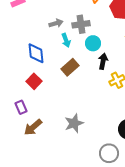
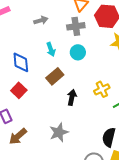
gray arrow: (56, 23) -> (41, 20), moved
gray cross: (81, 24) -> (76, 26), moved
black arrow: (103, 61) -> (72, 97), moved

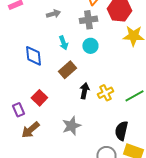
yellow cross: (102, 89) -> (105, 93), moved
red square: (19, 90) -> (39, 98), moved

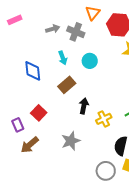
gray cross: (88, 20) -> (76, 32), moved, turned 30
yellow cross: (105, 93) -> (104, 119), moved

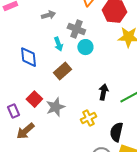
gray cross: (76, 32) -> (76, 29), moved
black arrow: (84, 106) -> (103, 92), moved
yellow cross: (104, 119) -> (88, 118), moved
gray star: (71, 141) -> (55, 107), moved

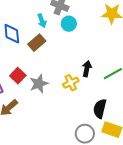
brown rectangle: (62, 71) -> (37, 43), moved
yellow cross: (88, 118) -> (71, 83), moved

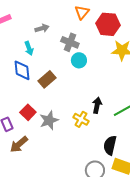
cyan arrow: (42, 21) -> (29, 48), moved
yellow cross: (71, 83) -> (81, 119), turned -35

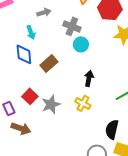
black arrow: (97, 105) -> (89, 78), moved
brown arrow: (19, 144) -> (21, 128), turned -120

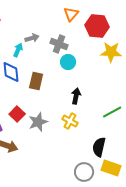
gray arrow: (44, 12) -> (32, 38), moved
cyan arrow: (31, 32) -> (18, 50), turned -136
brown rectangle: (49, 63) -> (36, 81), turned -36

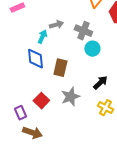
black arrow: (76, 96) -> (100, 83), turned 35
yellow cross: (70, 121) -> (105, 108), moved
gray star: (38, 122) -> (70, 97), moved

